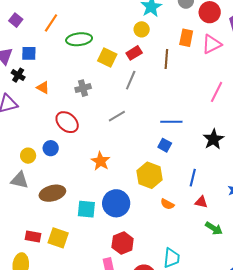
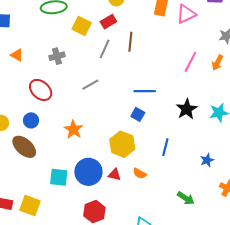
brown line: (166, 59) -> (130, 42), moved
blue circle: (51, 148) -> (31, 120), moved
brown ellipse: (52, 193) -> (24, 147), moved, turned 55
red triangle: (201, 202) -> (115, 175), moved

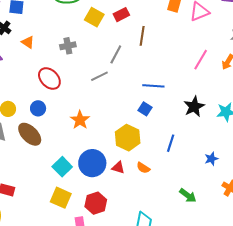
gray line: (105, 49) -> (116, 54), moved
cyan square: (59, 177) -> (62, 167), turned 36
yellow square: (30, 206) -> (61, 198), moved

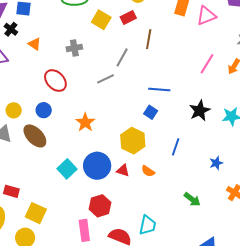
yellow square: (61, 198) -> (36, 213), moved

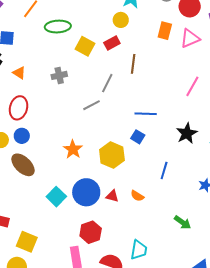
red ellipse: (55, 81) -> (19, 108), moved, turned 60
blue circle: (44, 110) -> (22, 136), moved
yellow hexagon: (133, 141) -> (112, 155), moved

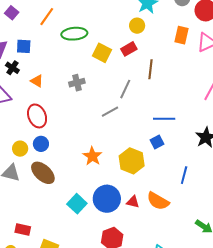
red ellipse: (19, 108) -> (37, 116), turned -35
blue square: (138, 137) -> (157, 142), turned 32
orange semicircle: (137, 196) -> (158, 201), size x1.6

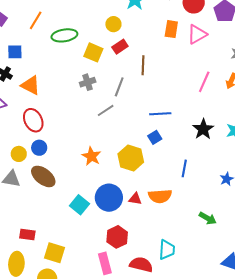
yellow circle: (137, 26) -> (113, 24), moved
orange triangle: (37, 81) -> (31, 85), size x1.5
gray cross: (77, 83) -> (88, 82), moved
orange semicircle: (158, 201) -> (160, 196), turned -30

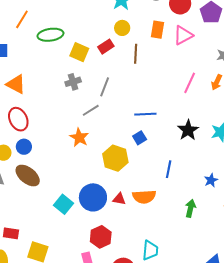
yellow circle: (113, 24) -> (122, 28), moved
brown line: (143, 65) -> (136, 54), moved
orange star: (91, 156) -> (79, 137), moved
green arrow: (208, 218) -> (190, 208), moved, turned -108

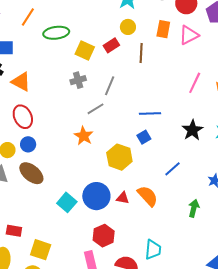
blue line: (169, 169) -> (173, 169), turned 36
orange semicircle: (144, 197) -> (148, 196), turned -130

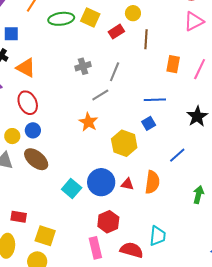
orange rectangle: (163, 29) -> (173, 64), moved
yellow square: (85, 51) -> (90, 18), moved
orange semicircle: (148, 196) -> (152, 182), turned 50

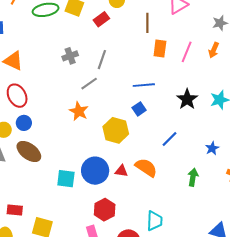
brown line: (146, 39) -> (147, 23), moved
orange semicircle: (152, 182) -> (146, 168), turned -60
cyan square: (72, 189) -> (66, 179), turned -30

